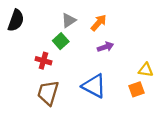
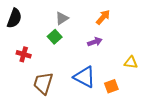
orange arrow: (99, 23) -> (103, 17), moved
red cross: (43, 61) -> (24, 54), moved
orange square: (137, 89) -> (111, 86), moved

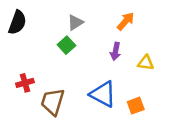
purple arrow: (95, 42) -> (116, 51), turned 120
red cross: (24, 54) -> (25, 83), moved, turned -32
yellow triangle: (131, 63) -> (146, 63), moved

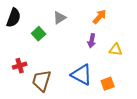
green square: (66, 45) -> (39, 34), moved

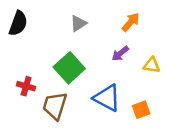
green square: (39, 34) -> (69, 68), moved, size x1.6
purple arrow: (92, 41) -> (120, 53), turned 40
red cross: (20, 66) -> (26, 86), turned 32

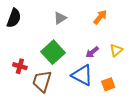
purple arrow: (120, 53) -> (92, 52), moved
yellow triangle: (152, 65) -> (116, 50), turned -48

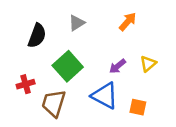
black semicircle: (14, 18) -> (37, 36), moved
red cross: (20, 66) -> (26, 84), turned -32
orange square: (108, 84) -> (138, 107), turned 32

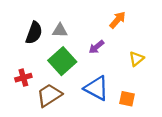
gray triangle: (77, 23) -> (60, 30), moved, turned 35
purple arrow: (117, 66) -> (96, 47), moved
brown trapezoid: (54, 103) -> (49, 95), turned 40

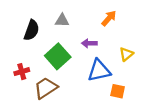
gray triangle: (60, 30) -> (62, 20), moved
purple arrow: (96, 47) -> (89, 43), turned 40
blue triangle: (96, 88) -> (99, 71), moved, turned -40

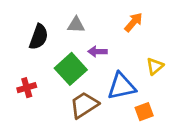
purple arrow: (89, 43) -> (97, 52), moved
brown trapezoid: (46, 88) -> (84, 105), moved
orange square: (118, 91) -> (144, 112), turned -32

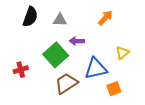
black semicircle: (39, 37) -> (30, 17), moved

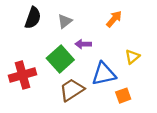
gray triangle: (60, 20) -> (65, 21), turned -40
red cross: (21, 70) -> (23, 75), size x1.6

